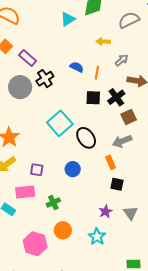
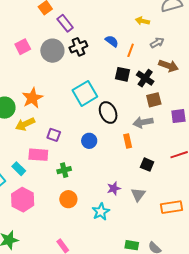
black cross: (116, 97) -> (145, 78), turned -30
black square: (117, 184) -> (147, 165), moved
pink hexagon: (35, 244) -> (23, 200), moved

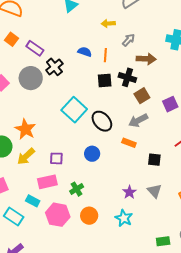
orange rectangle: (128, 141) -> (129, 143), turned -40
pink hexagon: (23, 200) -> (58, 215), moved

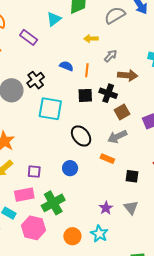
purple rectangle: (35, 48) -> (29, 37), moved
cyan square: (74, 110) -> (50, 109), moved, turned -35
green cross: (77, 189) -> (53, 203), size x1.6
orange circle: (89, 216) -> (72, 236), moved

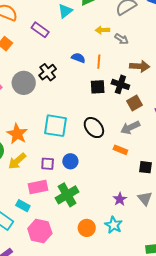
gray arrow: (111, 56) -> (122, 39), moved, turned 80
cyan square: (50, 109) -> (55, 126), moved
blue circle: (70, 168) -> (70, 161), moved
pink hexagon: (33, 228) -> (40, 231), moved

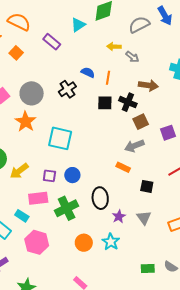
black cross: (48, 72) -> (67, 89), moved
black ellipse: (94, 128) -> (100, 198), moved, turned 30
orange star: (17, 134) -> (26, 122), moved

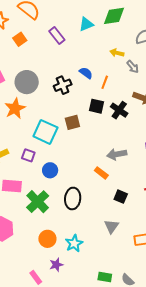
brown square: (141, 122) -> (72, 122), moved
purple square: (49, 176) -> (28, 155), moved
green cross: (67, 208) -> (38, 202), turned -30
purple star: (119, 216) -> (56, 265), moved

